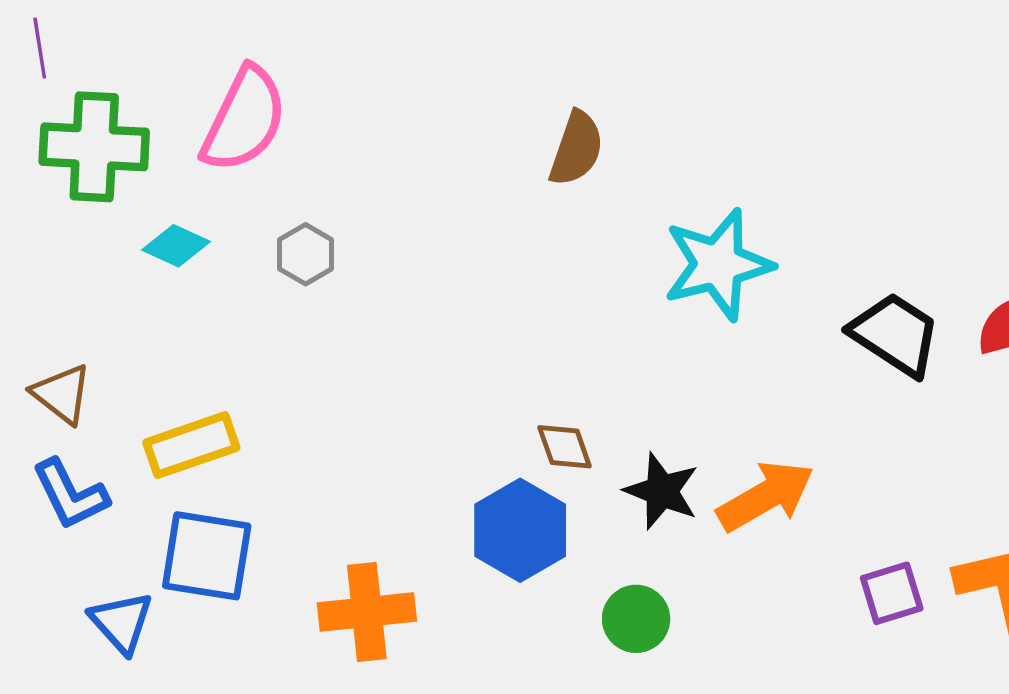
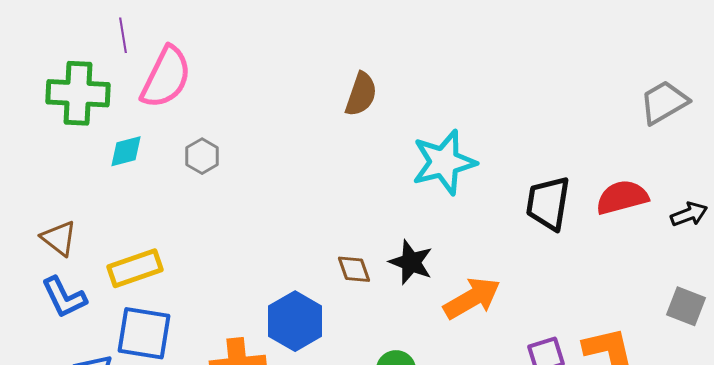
purple line: (40, 48) -> (123, 35), moved
cyan diamond: (176, 246) -> (126, 151), turned -39
black trapezoid: (895, 334) -> (548, 203), turned -114
black star: (662, 491) -> (411, 262), moved
blue hexagon: (520, 530) -> (295, 321), moved

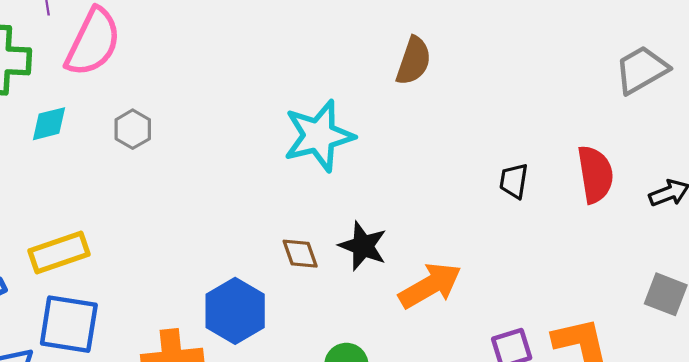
brown semicircle: (361, 94) -> (414, 61), moved
cyan star: (444, 162) -> (319, 136), moved
red semicircle: (622, 197) -> (595, 174), turned 96
black trapezoid: (548, 203) -> (514, 181), size x0.6

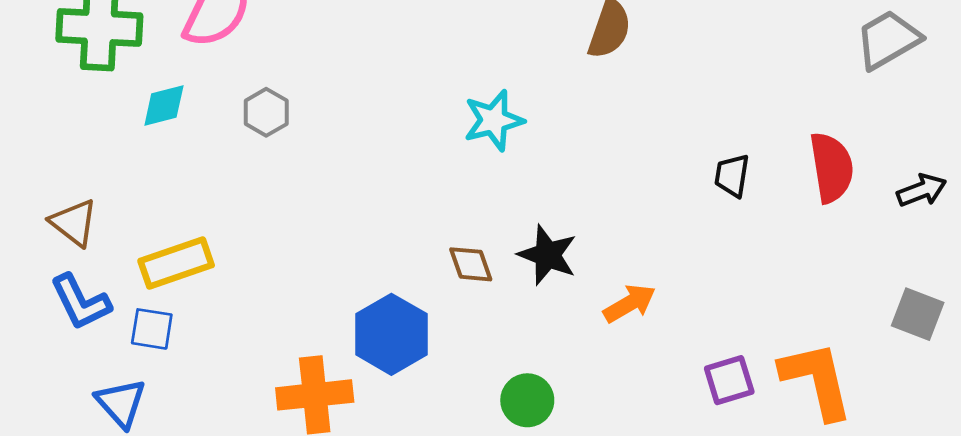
cyan star: (319, 136) -> (494, 120), size x0.7
orange arrow: (430, 286) -> (630, 303), size x0.7
blue square: (69, 324) -> (152, 329), moved, size x0.6

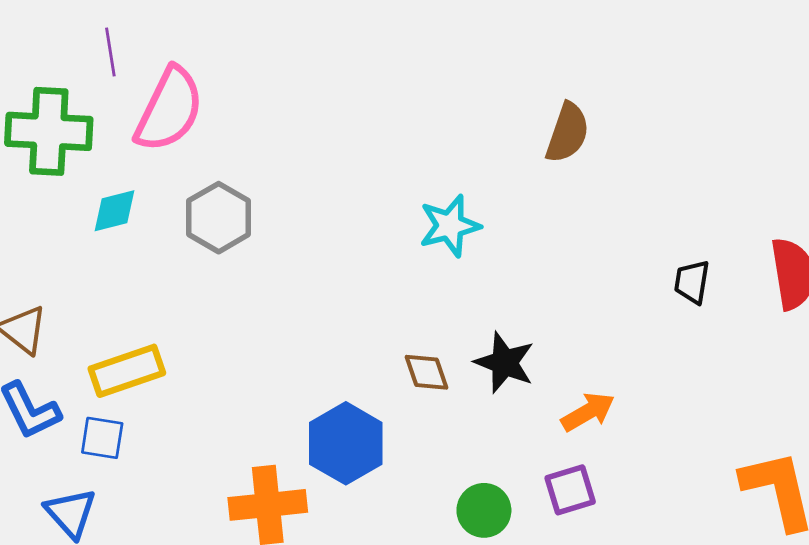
gray hexagon: (266, 112) -> (219, 218), size x1.4
purple square: (729, 380) -> (570, 490), moved

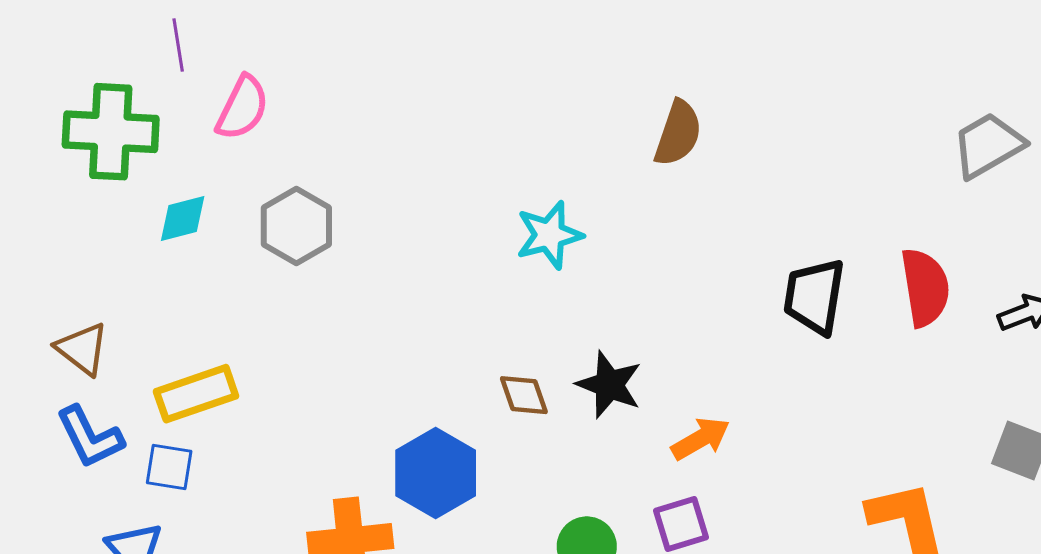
pink semicircle: (169, 109) -> (242, 108), size x0.7
black trapezoid: (692, 282) -> (814, 296), size x1.6

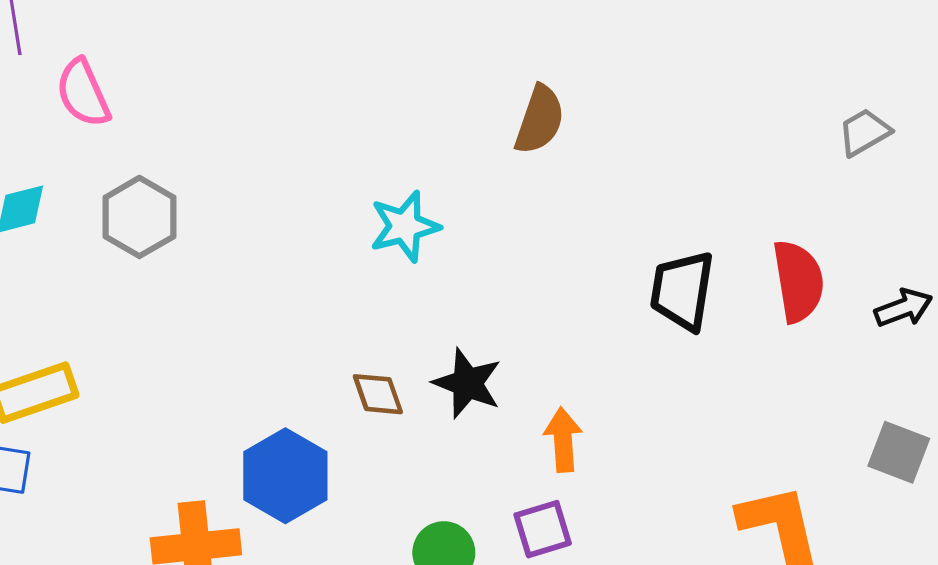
pink semicircle: (242, 108) -> (83, 93), turned 130
gray trapezoid: (988, 145) -> (864, 132), size x0.7
orange arrow: (701, 439) -> (563, 440), turned -64

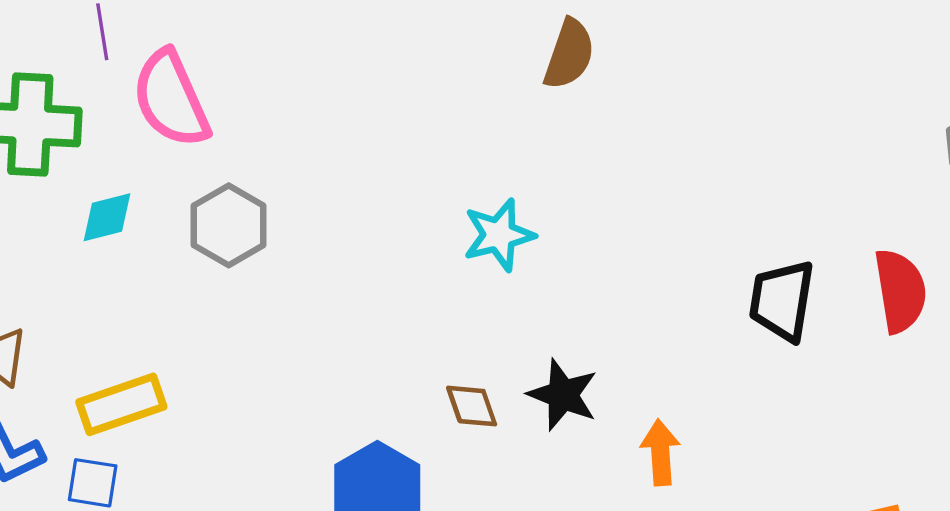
pink semicircle: (83, 93) -> (171, 99), size x1.4
brown semicircle: (539, 120) -> (569, 54), moved

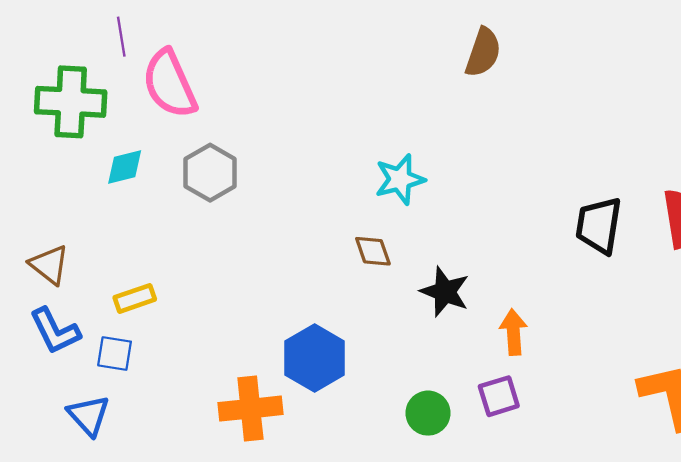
brown semicircle: (569, 54) -> (483, 52), moved
yellow rectangle: (121, 404) -> (135, 298), size x0.7
brown diamond: (472, 406) -> (373, 251), moved

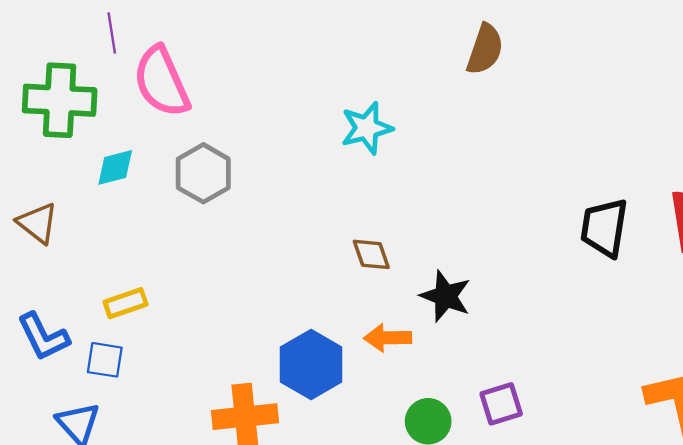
cyan star: (400, 179) -> (367, 128), moved
brown triangle: (49, 265) -> (38, 223), moved
orange arrow: (513, 332) -> (388, 338), moved, turned -87

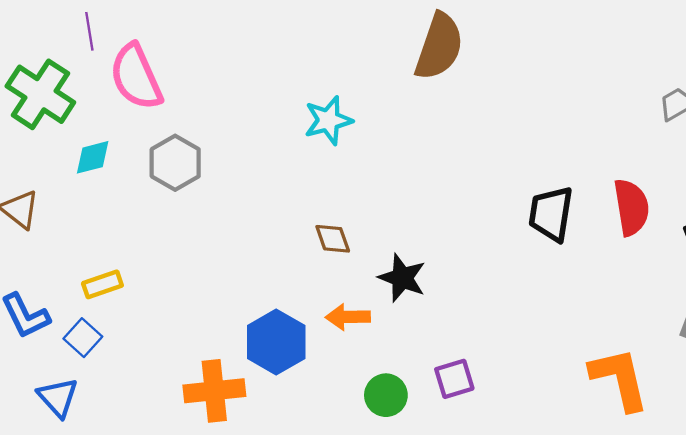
brown semicircle: (485, 49) -> (439, 46), size x1.4
green cross: (60, 100) -> (40, 94), turned 30
blue square: (105, 360) -> (83, 338), turned 33

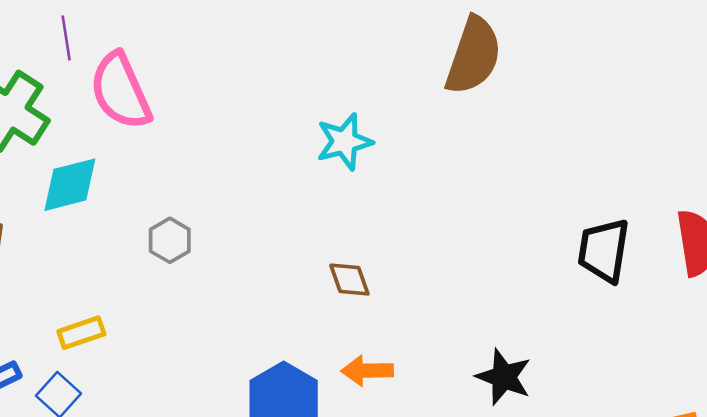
cyan diamond: (93, 157) -> (70, 185), size x1.4
gray hexagon: (175, 163) -> (170, 240), moved, size x0.7
black star: (402, 278) -> (504, 377), moved

